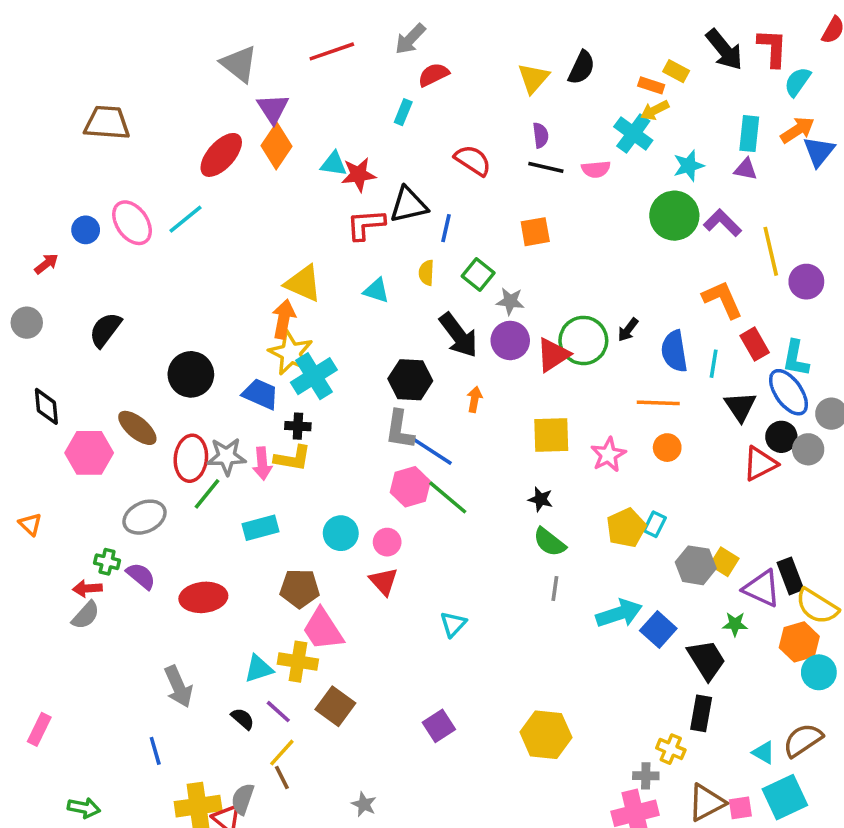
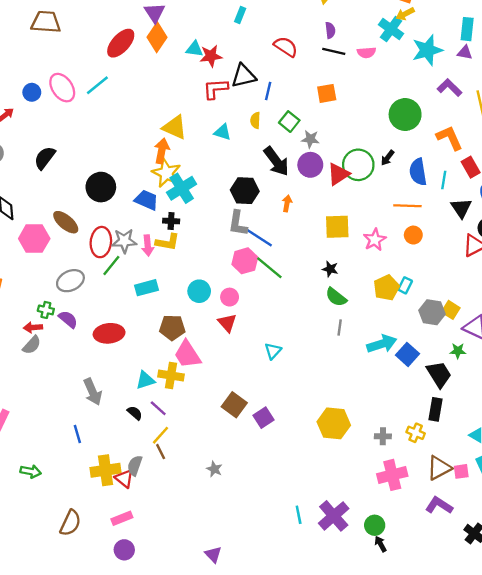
cyan star: (689, 166) -> (427, 50), size x1.5
green circle: (674, 216) -> (405, 115), moved
brown square: (335, 706) -> (234, 405), moved
gray cross: (646, 776) -> (383, 436), moved

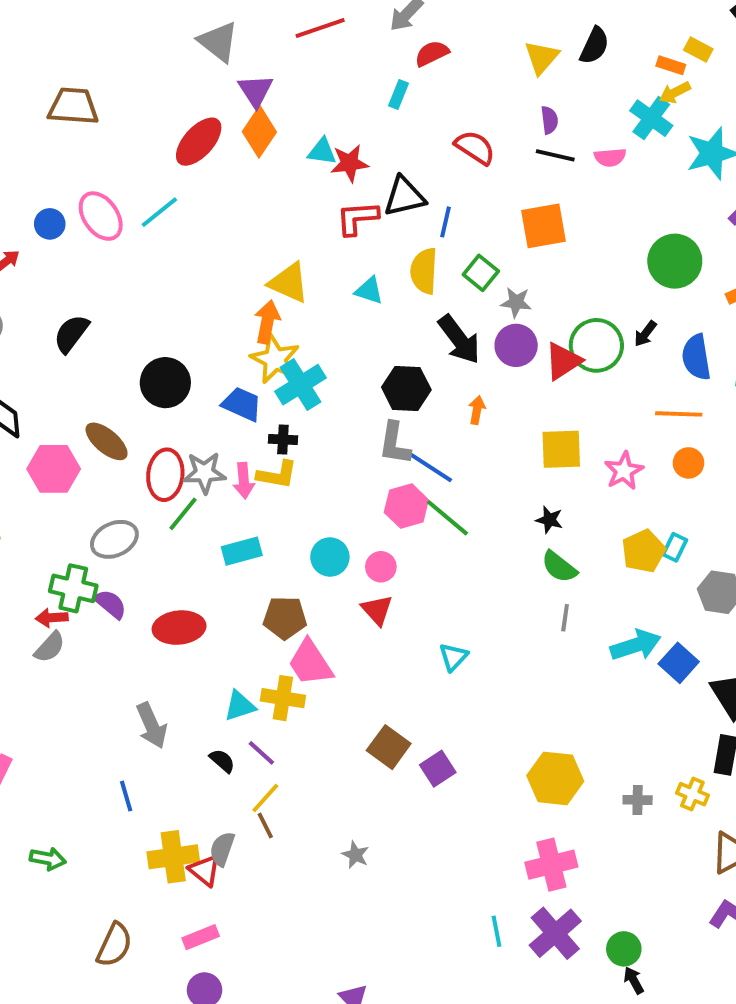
orange square: (327, 93) -> (544, 226), size x1.4
yellow semicircle: (255, 120) -> (424, 271), size x1.6
green cross: (46, 310) -> (73, 588), size x1.6
pink cross: (392, 475) -> (551, 865), moved

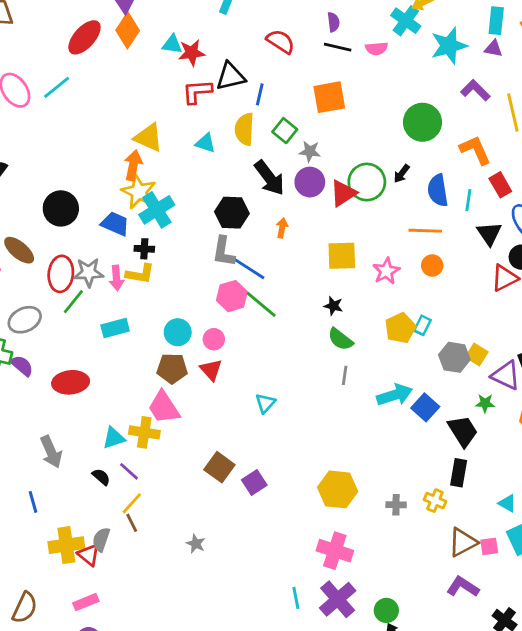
brown pentagon: (285, 618) -> (172, 368), moved
pink cross: (551, 865) -> (335, 551), turned 32

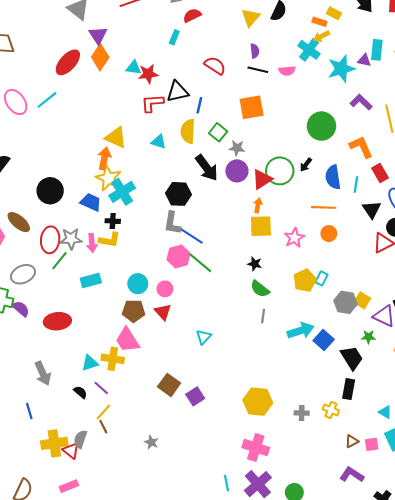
purple triangle: (493, 49) -> (364, 60), moved
orange arrow: (282, 228) -> (258, 205), moved
brown triangle: (463, 542) -> (352, 441), size x0.6

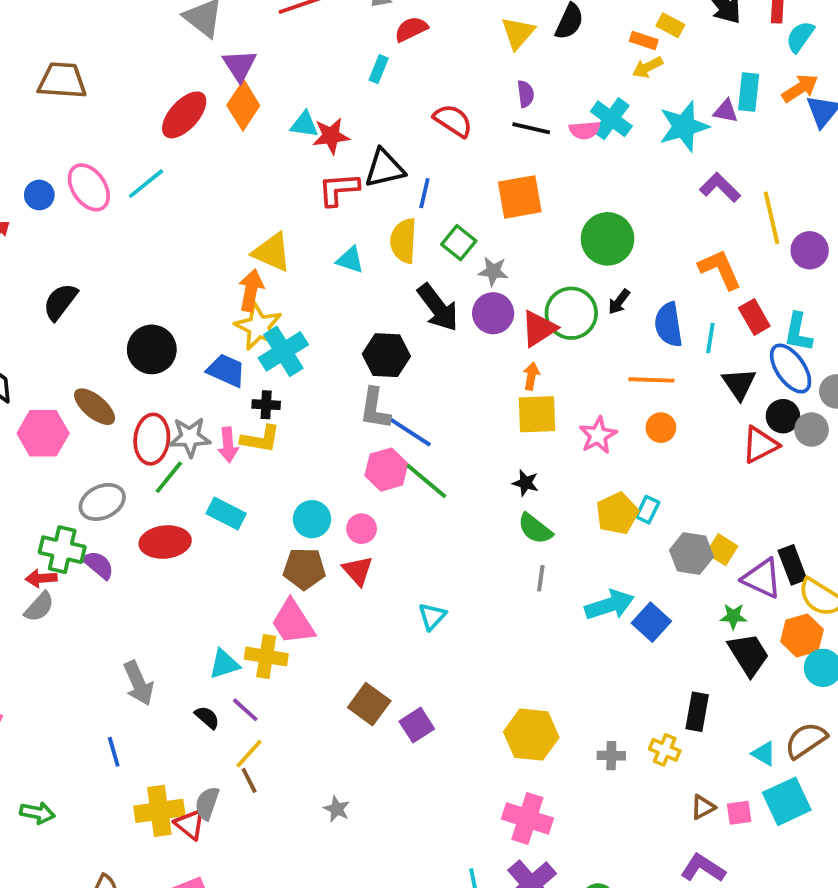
cyan cross: (309, 50) -> (611, 119), moved
green circle: (321, 126) -> (608, 239), moved
cyan rectangle: (91, 281) -> (226, 513), turned 42
red ellipse: (57, 321) -> (165, 542), moved
black trapezoid: (352, 358) -> (749, 655), moved

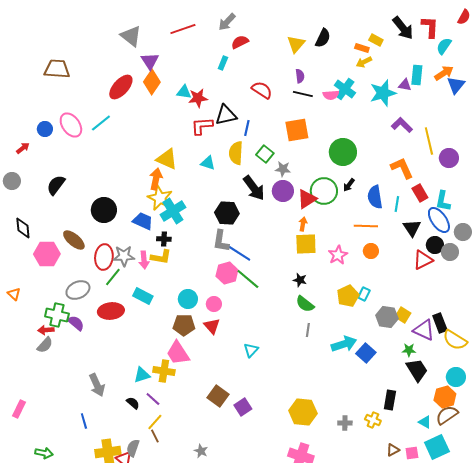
orange hexagon: (802, 635) -> (445, 397), moved

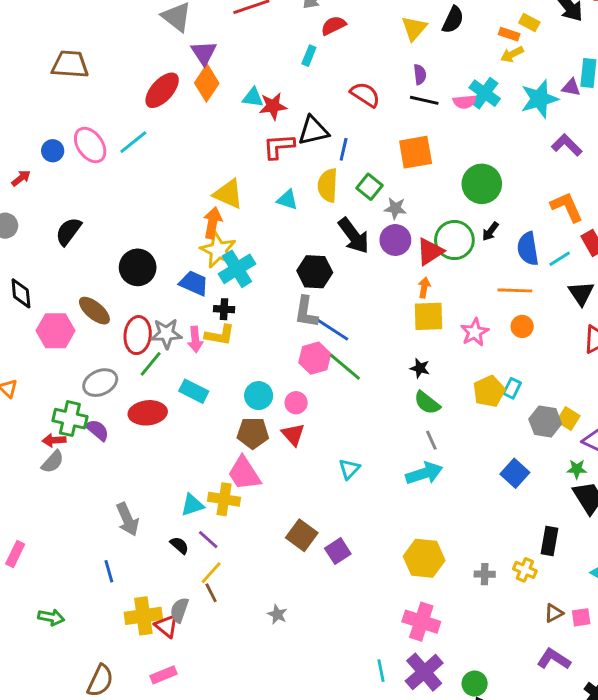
cyan line: (397, 204) -> (560, 259), turned 49
gray line: (308, 330) -> (431, 440), turned -32
cyan arrow: (344, 344) -> (424, 473), moved

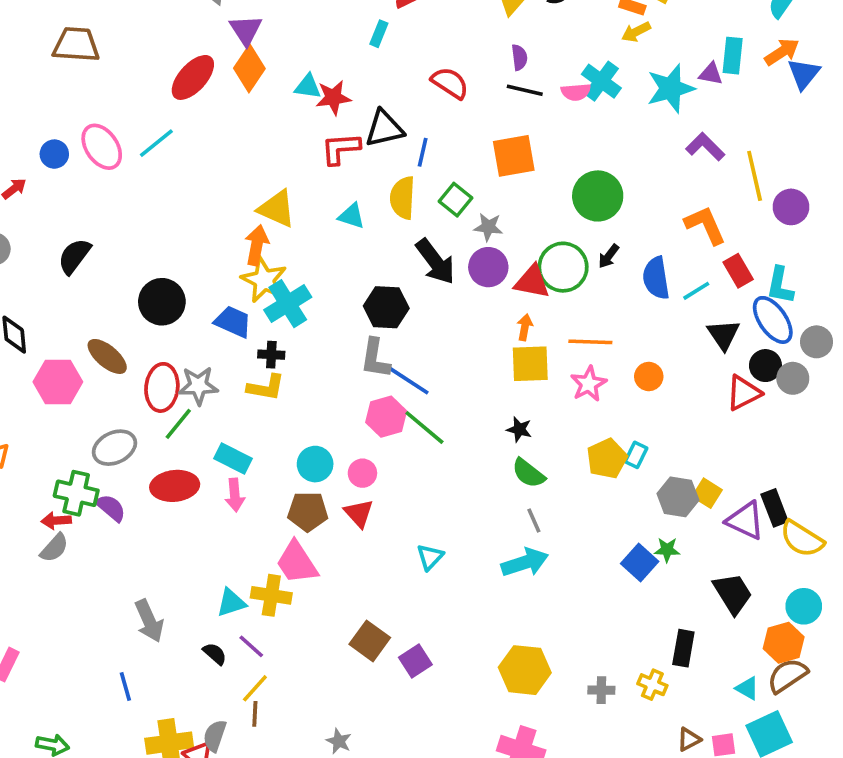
red triangle: (430, 252) -> (532, 282), turned 44
orange line: (515, 290) -> (590, 342), moved
pink arrow: (195, 339) -> (235, 495), moved
green star: (577, 469) -> (667, 550), moved
brown line: (211, 593) -> (255, 714), turned 30

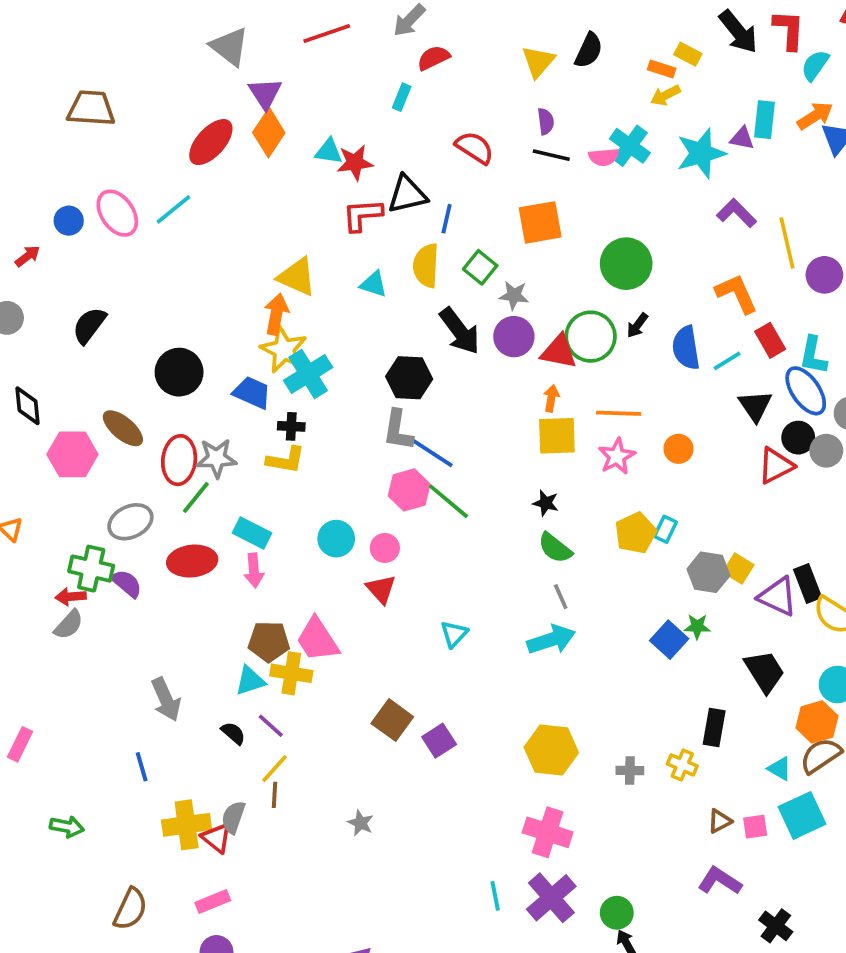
brown pentagon: (308, 511) -> (269, 641), moved

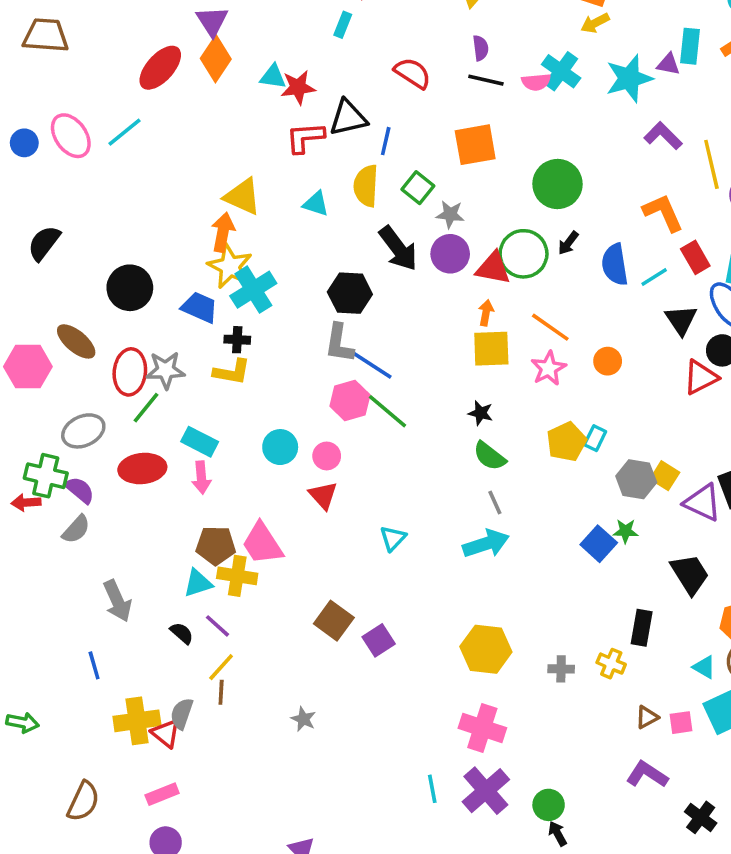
orange line: (619, 413) -> (550, 327), turned 33
gray semicircle: (69, 625) -> (76, 529), moved

